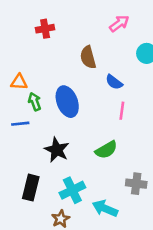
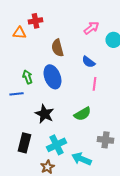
pink arrow: (119, 23) -> (91, 28), moved
brown semicircle: (88, 57) -> (57, 48), moved
orange triangle: (19, 82) -> (19, 33), moved

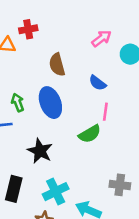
green semicircle: (82, 114) -> (90, 134), moved

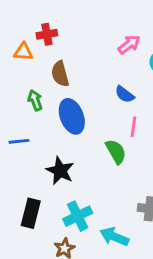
brown semicircle: (57, 65) -> (60, 74), moved
green arrow: (18, 103) -> (35, 100), moved
green semicircle: (90, 134) -> (116, 152), turned -90

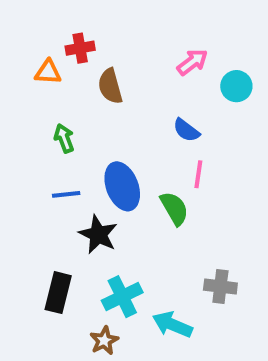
brown semicircle: (60, 74) -> (110, 86), moved
blue ellipse: (72, 116) -> (122, 186), moved
blue line: (19, 141) -> (66, 194), moved

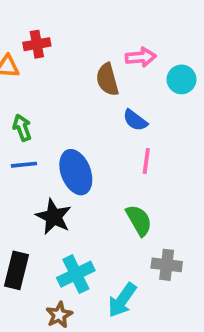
pink arrow: (192, 62) -> (141, 57), turned 32
brown semicircle: (110, 86) -> (107, 79), moved
blue line: (66, 194) -> (24, 165), moved
green semicircle: (174, 208) -> (139, 220), moved
cyan arrow: (172, 325) -> (122, 300), turned -78

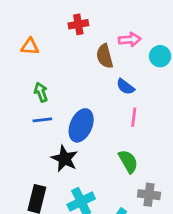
red cross: (37, 44) -> (78, 24), moved
blue ellipse: (76, 172) -> (81, 125), turned 44

